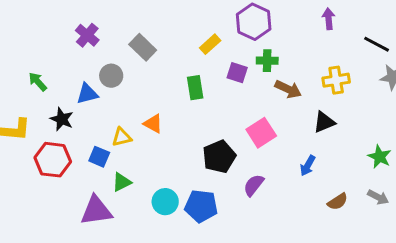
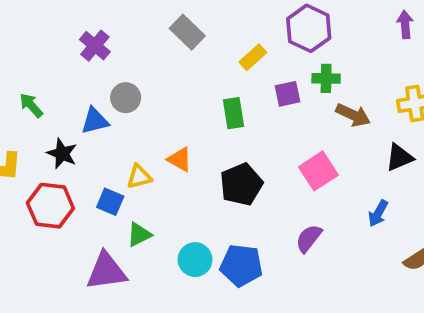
gray rectangle: (143, 47) -> (187, 32), moved
purple square: (237, 73) -> (288, 94), turned -30
black pentagon: (219, 157) -> (241, 184), moved

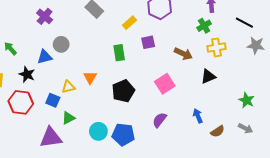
green cross: (326, 78) -> (204, 26), moved, turned -32
orange triangle: (180, 159) -> (90, 78), turned 32
blue arrow: (378, 213) -> (198, 116), moved, turned 128

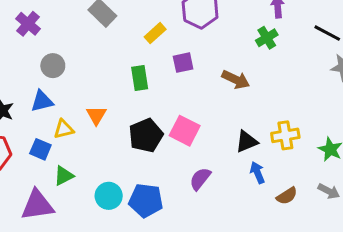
yellow cross: (216, 47) -> (285, 135), moved
blue triangle: (45, 57) -> (42, 101), moved
black triangle: (208, 76) -> (247, 142), moved
pink square: (165, 84) -> (185, 131), moved, turned -30

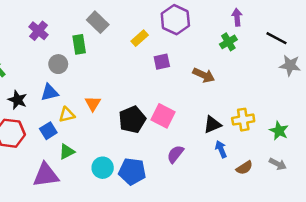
green rectangle: (140, 78) -> (79, 44), moved
blue square: (40, 149) -> (48, 131), turned 35

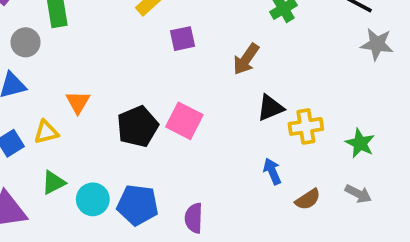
brown arrow: (204, 75) -> (246, 59), turned 100
yellow triangle: (67, 115) -> (46, 132), moved
black triangle: (212, 125) -> (270, 108), moved
green triangle: (67, 152) -> (54, 183), moved
purple semicircle: (175, 154) -> (194, 218), moved, turned -36

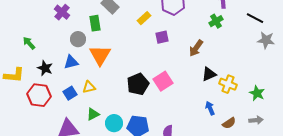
orange triangle: (78, 102) -> (100, 55), moved, size x1.6
pink square: (184, 121) -> (163, 81), turned 30
yellow cross: (306, 126) -> (228, 84), turned 30
gray arrow: (358, 194) -> (256, 120), turned -32

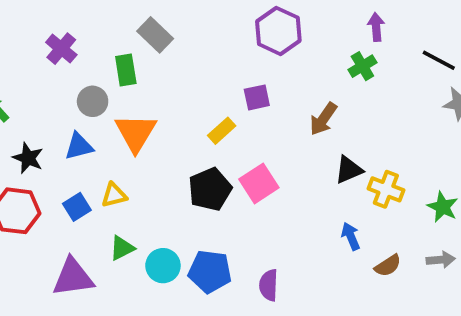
yellow rectangle: (144, 18) -> (222, 131), moved

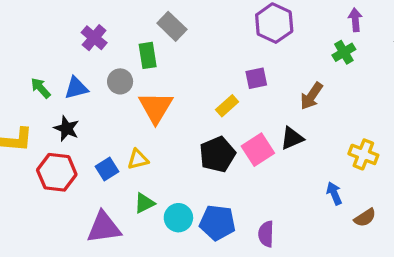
blue triangle: (79, 146) -> (76, 88), moved
black triangle: (349, 170) -> (292, 138), moved

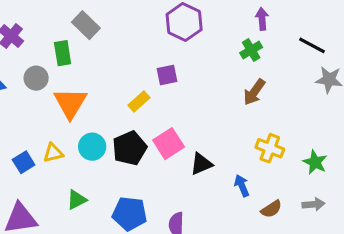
brown arrow: (311, 96) -> (254, 92), moved
black triangle: (292, 138) -> (201, 164), moved
green triangle: (144, 203) -> (77, 200), moved
cyan circle: (178, 218) -> (92, 147), moved

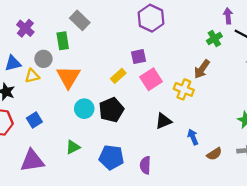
purple arrow: (262, 19) -> (228, 16), moved
green cross: (251, 50) -> (214, 38), moved
pink square: (169, 144) -> (151, 79), moved
yellow cross: (270, 148) -> (184, 89), moved
yellow triangle: (53, 153) -> (32, 76), moved

